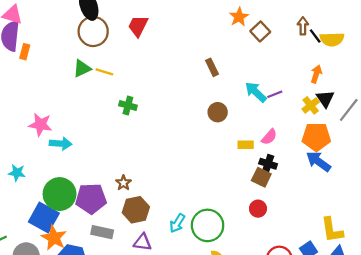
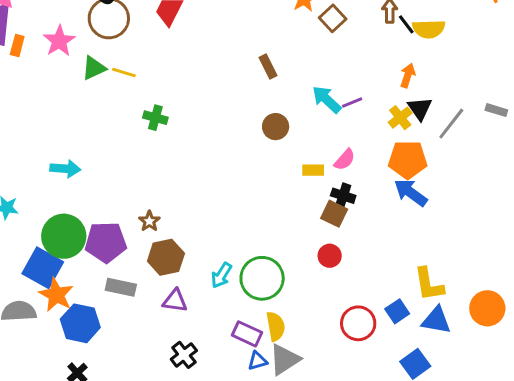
pink star: (40, 125) -> (59, 41), moved, turned 30

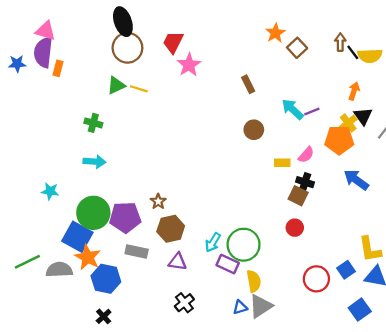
pink star: (59, 41) -> (189, 65), moved
green cross: (155, 118) -> (93, 123), moved
orange pentagon: (408, 160) -> (339, 140), moved
purple rectangle: (247, 334) -> (228, 264), moved

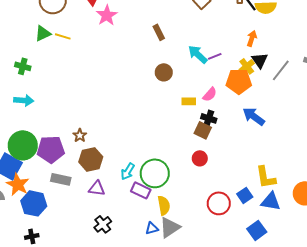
black cross: (104, 316) -> (32, 236), turned 32

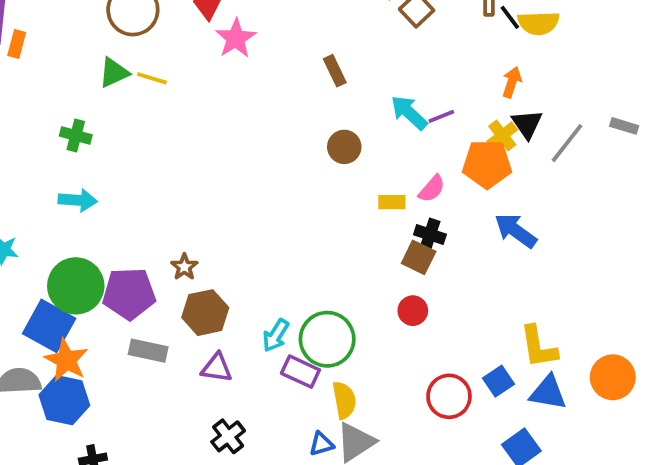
blue hexagon: (34, 203) -> (64, 400), moved

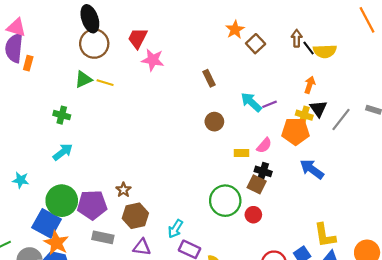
pink star: (236, 38) -> (153, 60), turned -30
yellow cross: (502, 135) -> (304, 115), turned -35
cyan arrow: (78, 200) -> (63, 152), turned -42
green circle: (327, 339) -> (225, 201), moved

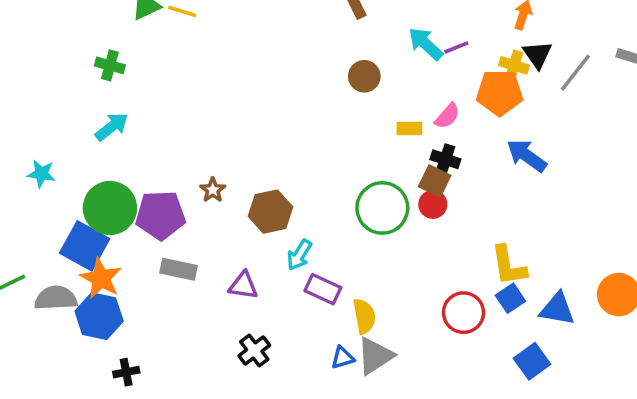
red circle: (253, 215) -> (433, 204), moved
brown hexagon: (135, 216) -> (270, 212), moved
yellow L-shape: (325, 235) -> (509, 266), moved

